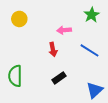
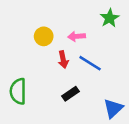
yellow circle: (19, 19) -> (44, 36), moved
blue line: (90, 50) -> (90, 63), moved

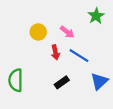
pink arrow: (77, 36) -> (67, 32), turned -136
blue triangle: (113, 108) -> (99, 81), moved

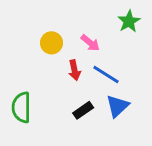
blue triangle: (99, 81) -> (117, 106), moved

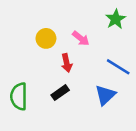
blue line: (106, 74) -> (118, 67), moved
black rectangle: (83, 110) -> (60, 93), moved

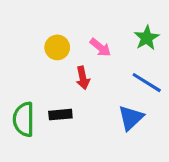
green star: (116, 19) -> (147, 38), moved
black rectangle: (60, 93) -> (60, 115), moved, turned 30

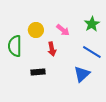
green semicircle: (24, 119) -> (15, 46), moved

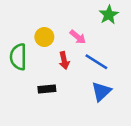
green star: (92, 24) -> (109, 15), moved
blue line: (92, 52) -> (96, 62), moved

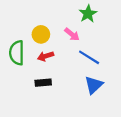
green star: (109, 15) -> (88, 14), moved
red arrow: (64, 61) -> (45, 56), moved, turned 84

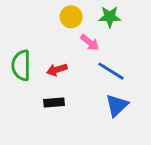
green star: (88, 14) -> (110, 17), turned 30
yellow circle: (41, 34) -> (71, 17), moved

